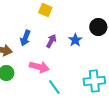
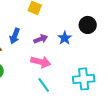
purple arrow: (51, 41) -> (41, 39), turned 40
pink arrow: (39, 67) -> (41, 62), moved

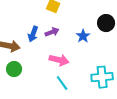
purple arrow: (41, 39) -> (52, 32), moved

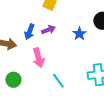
pink arrow: (59, 60) -> (38, 58), moved, turned 60
green circle: (14, 69) -> (13, 80), moved

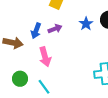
blue star: (79, 34) -> (86, 24), moved
cyan line: (58, 81) -> (44, 87), moved

